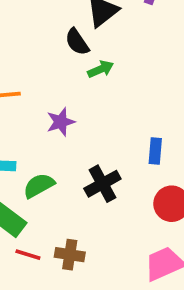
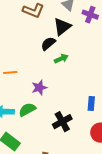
black semicircle: (77, 42) -> (48, 44), turned 84
green semicircle: (39, 186) -> (27, 110), moved

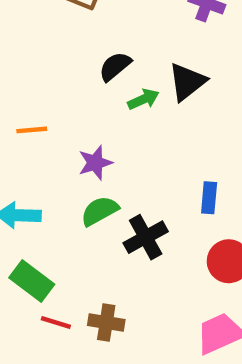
black triangle: (62, 27) -> (187, 82), moved
green semicircle: (27, 110) -> (100, 211), moved

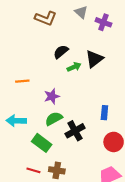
green rectangle: (32, 281) -> (42, 143), moved

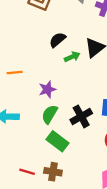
green semicircle: (54, 119) -> (50, 114), turned -30
black cross: (75, 131) -> (81, 116), moved
green rectangle: (42, 143) -> (57, 141), moved

